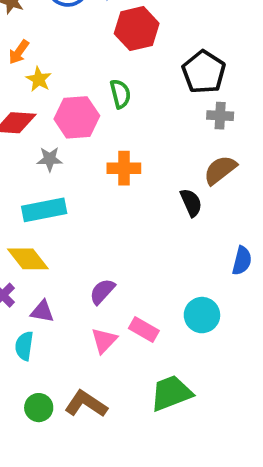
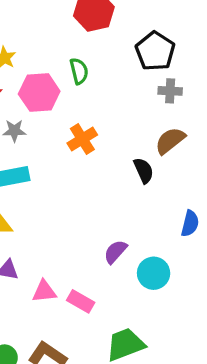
orange cross: (124, 168) -> (82, 139), turned -32
purple semicircle: (102, 291) -> (115, 252), moved
pink rectangle: (144, 330) -> (81, 301), moved
pink triangle: (104, 340) -> (44, 291), moved, turned 40

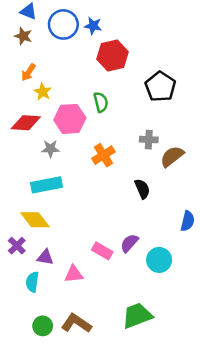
gray cross: (170, 91) -> (149, 140), moved
black semicircle: (144, 170) -> (142, 189), moved
pink rectangle: (81, 301) -> (102, 251), moved

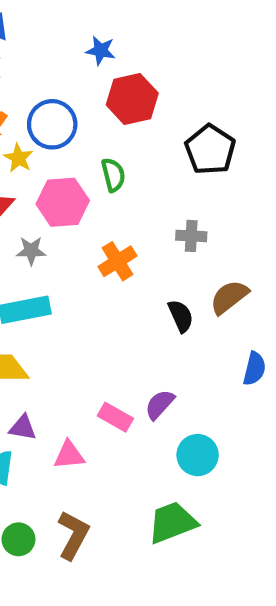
blue circle: (63, 24) -> (52, 124), moved
brown semicircle: (172, 156) -> (229, 297), moved
cyan circle: (159, 260) -> (198, 455), moved
brown L-shape: (76, 323) -> (73, 535), turned 84

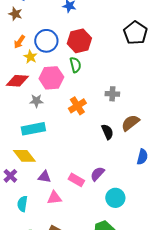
red hexagon: (132, 99) -> (79, 41), moved
black pentagon: (210, 150) -> (135, 33), moved
purple triangle: (23, 428) -> (44, 177), moved

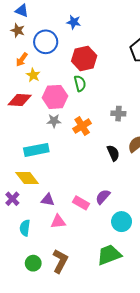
blue circle: (46, 41) -> (46, 42), moved
gray star: (36, 101) -> (54, 121), moved

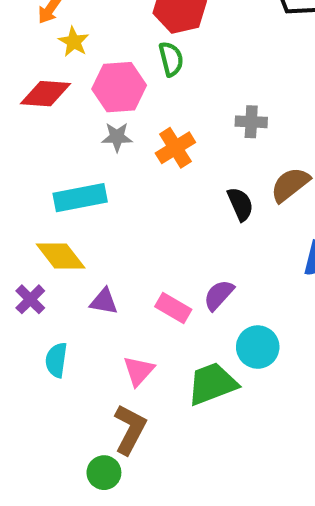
pink triangle: (58, 222) -> (139, 371), moved, turned -42
green trapezoid: (109, 255) -> (212, 384), moved
green circle: (33, 263) -> (104, 473), moved

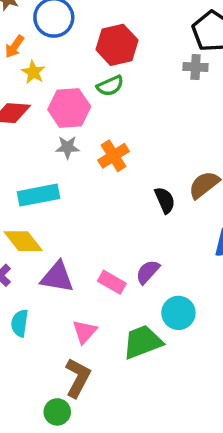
green semicircle: (171, 59) -> (110, 86), turned 80
gray cross: (251, 122) -> (196, 67), moved
purple triangle: (104, 302) -> (57, 277), size x1.5

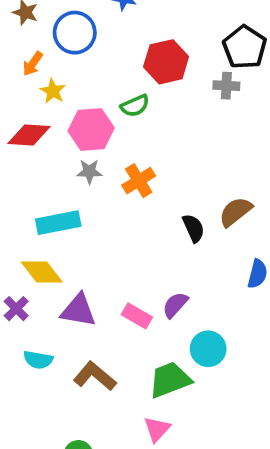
red hexagon: (117, 45) -> (166, 62), moved
cyan semicircle: (20, 323) -> (38, 360), turned -88
pink triangle: (85, 332) -> (157, 429), moved
brown L-shape: (78, 378) -> (95, 376), moved, turned -78

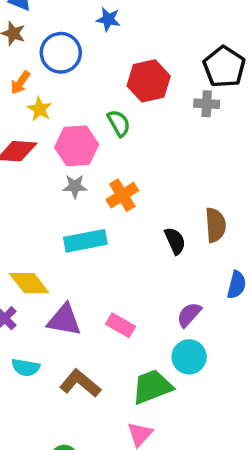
green semicircle: (135, 106) -> (119, 123), turned -96
brown semicircle: (236, 212) -> (215, 225), turned 124
cyan rectangle: (58, 223) -> (85, 241), moved
purple semicircle: (175, 305) -> (189, 315), moved

